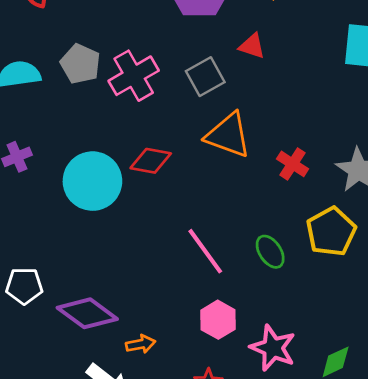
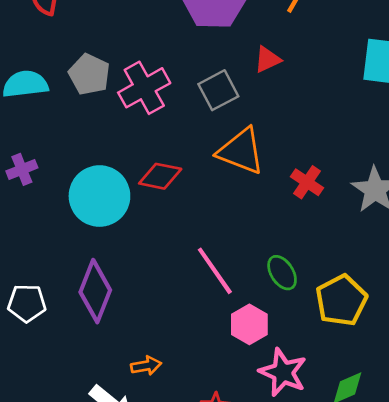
red triangle: (252, 46) -> (267, 59), turned -44
yellow pentagon: (331, 232) -> (341, 300), moved
purple diamond: (87, 313) -> (95, 291), moved, turned 74
pink hexagon: (218, 320) -> (249, 324), moved

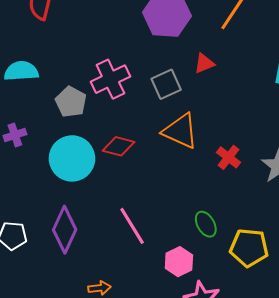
gray pentagon: (89, 74) -> (71, 102), moved
pink line: (215, 271) -> (132, 226), moved
yellow pentagon: (341, 300) -> (249, 248), turned 30

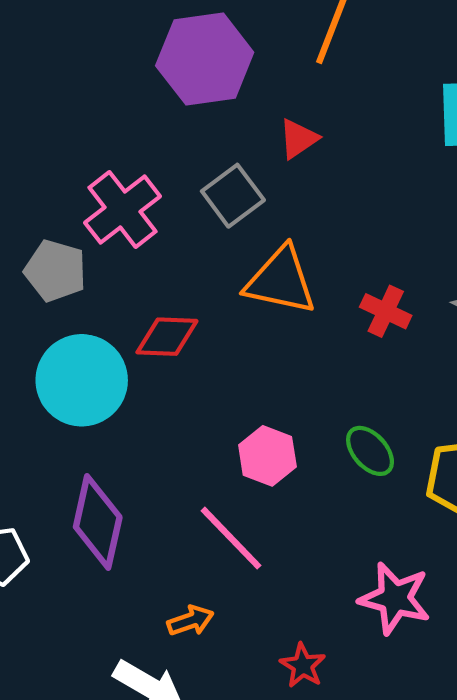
pink line: (132, 226) -> (231, 538), moved
pink hexagon: (179, 262) -> (267, 456), moved

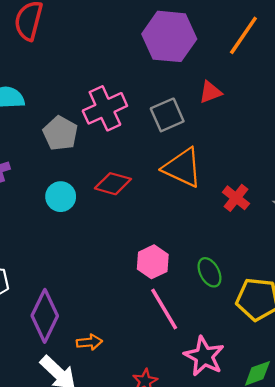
cyan circle: (82, 380) -> (61, 197), size x0.6
purple diamond: (98, 522) -> (45, 316), moved
pink line: (231, 538) -> (164, 309), moved

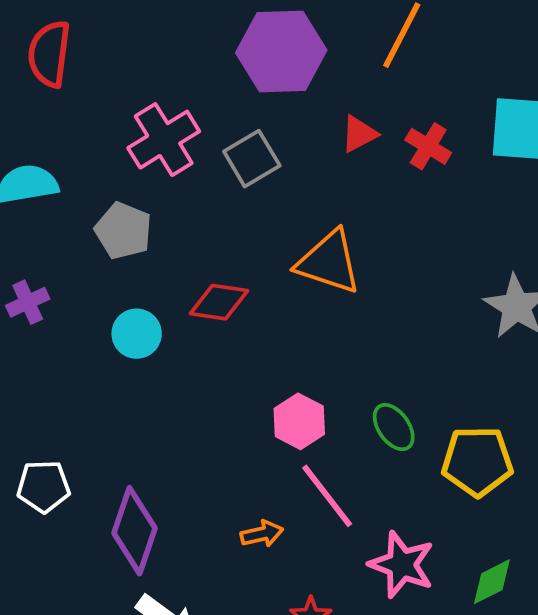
pink cross: (105, 108) -> (164, 140), moved
gray square: (167, 115) -> (252, 159), moved
red cross: (236, 198) -> (428, 146), moved
orange arrow: (89, 342) -> (262, 534), moved

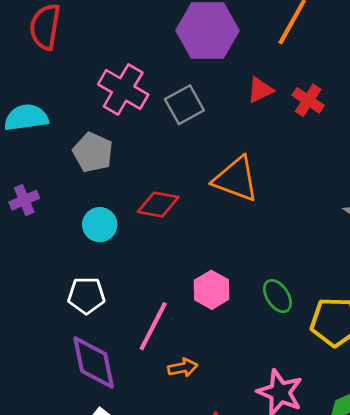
pink cross: (164, 140) -> (123, 89), turned -30
white pentagon: (44, 486) -> (86, 296), moved
pink line: (327, 496) -> (153, 326), moved, turned 63
purple diamond: (134, 531) -> (94, 362), turned -32

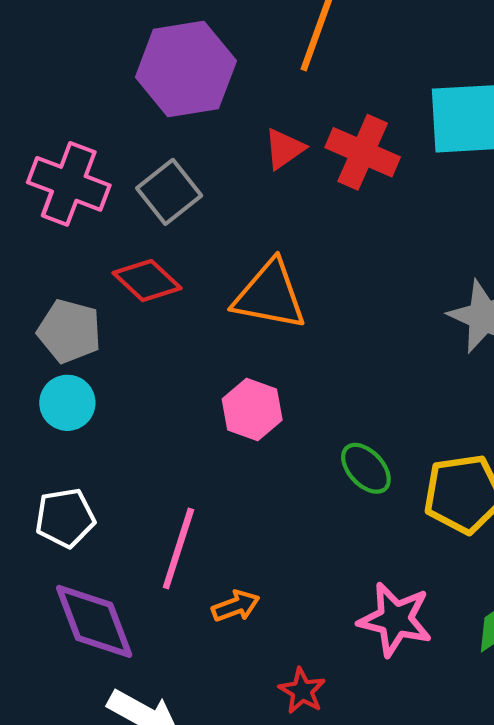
red cross: (308, 100) -> (363, 152), size x1.4
gray pentagon: (93, 152) -> (69, 331), moved
red diamond: (158, 205) -> (147, 281), moved, turned 42
pink hexagon: (212, 290) -> (252, 409), moved

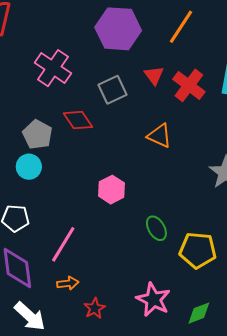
red triangle: (284, 149) -> (154, 75), turned -45
gray square: (169, 192) -> (113, 90), moved
orange triangle: (270, 295) -> (160, 136), moved, size x0.7
orange arrow: (236, 606) -> (68, 283), moved
red star: (302, 691) -> (95, 308), moved

